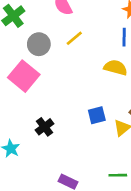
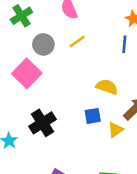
yellow semicircle: (116, 68) -> (107, 87), moved
black cross: (45, 127) -> (42, 123), size x1.5

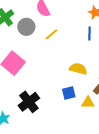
gray circle: (43, 44) -> (26, 27), moved
yellow triangle: (116, 130) -> (88, 103), turned 40

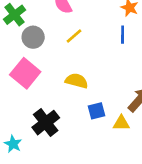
gray circle: (26, 27) -> (33, 37), moved
yellow semicircle: (78, 69) -> (77, 81), moved

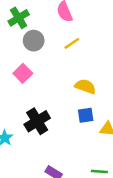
pink square: (25, 73) -> (23, 73), size x0.7
yellow semicircle: (77, 81) -> (85, 86), moved

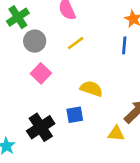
pink square: (23, 73) -> (41, 73), moved
blue square: (86, 115) -> (75, 115), moved

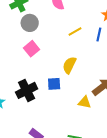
yellow line: (76, 43) -> (75, 32), moved
yellow semicircle: (91, 89) -> (69, 65), turned -90

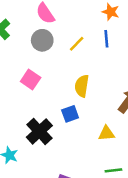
gray circle: (30, 23) -> (42, 40), moved
yellow triangle: (84, 102) -> (106, 133), moved

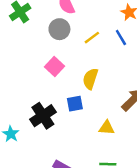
blue line: (106, 39) -> (121, 37), turned -35
pink square: (31, 80) -> (54, 67), moved

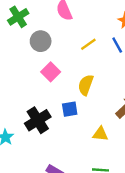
gray circle: (59, 29) -> (41, 41), moved

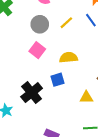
gray circle: (41, 41) -> (40, 24), moved
yellow semicircle: (86, 85) -> (68, 57), turned 72

